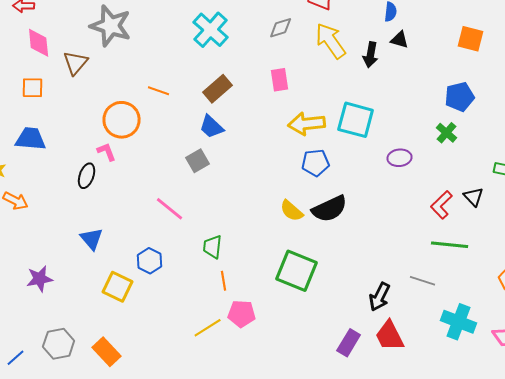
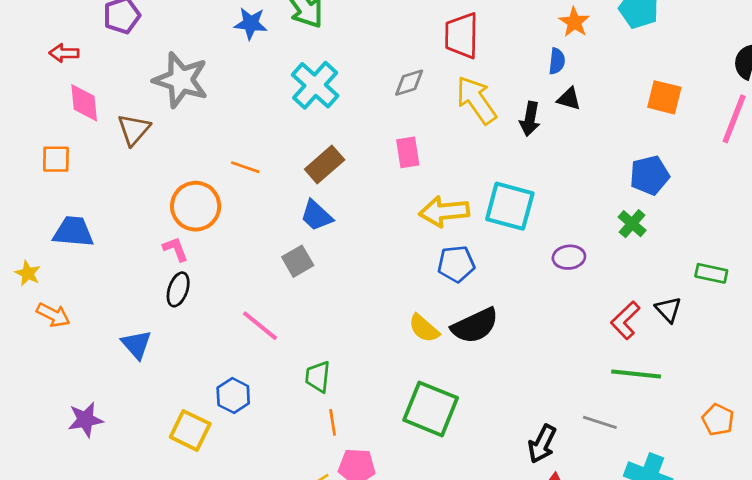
orange square: (33, 88) -> (56, 159), moved
black ellipse: (87, 176) -> (178, 289), moved
blue triangle: (92, 239) -> (136, 344), moved

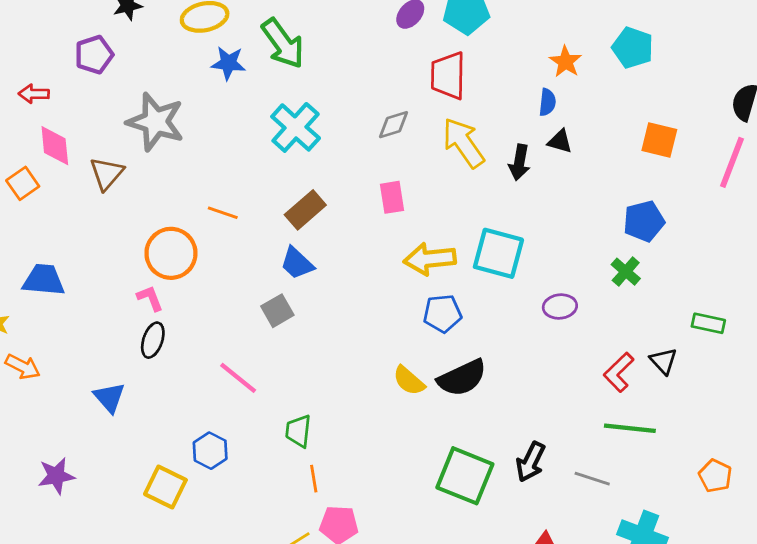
orange square: (56, 159) -> (23, 183), moved, turned -36
green square: (431, 409) -> (465, 476), moved
black arrow: (542, 444) -> (531, 462), moved

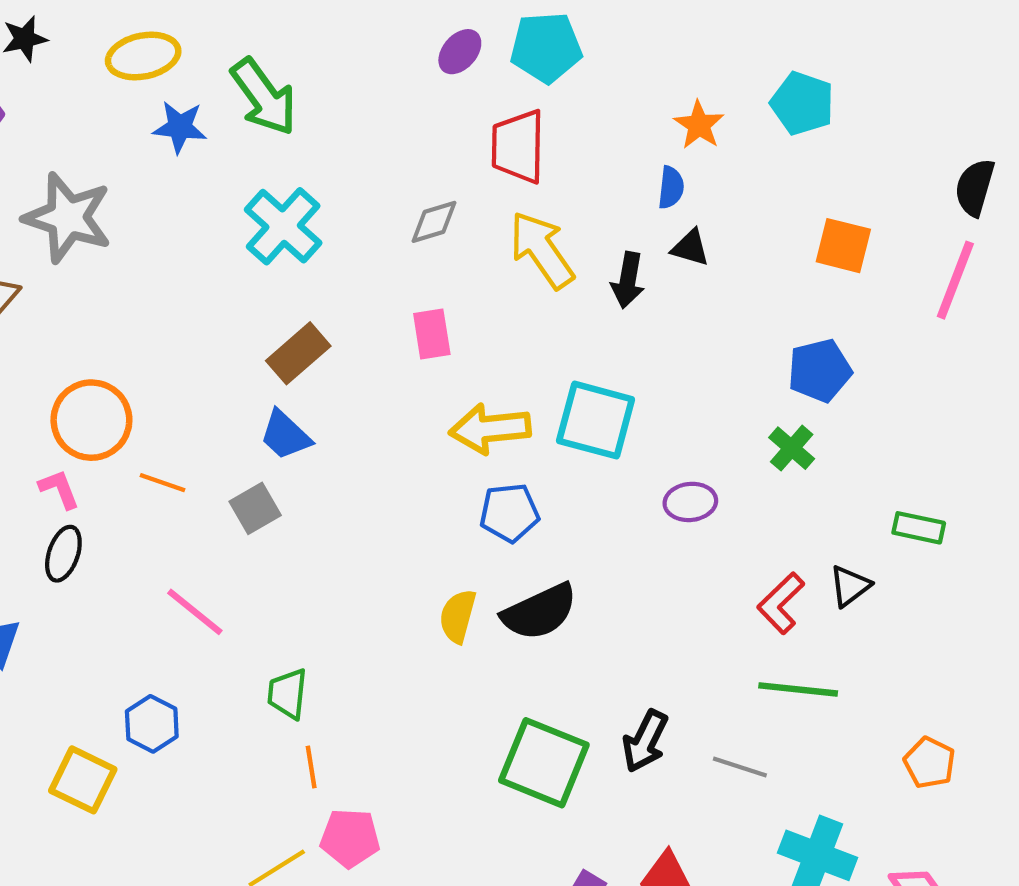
orange line: (223, 213) -> (163, 483), moved
black triangle: (664, 361) -> (850, 586), turned 36
yellow semicircle: (409, 381) -> (458, 616), turned 64

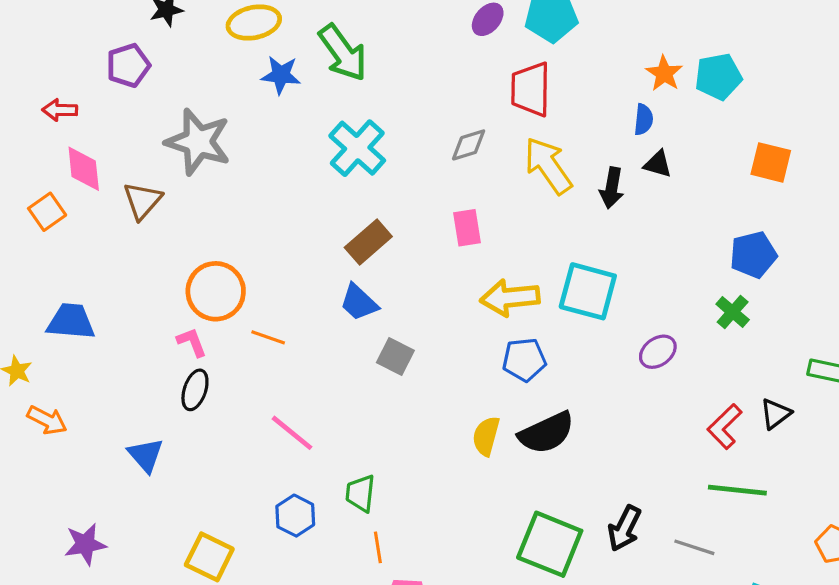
cyan pentagon: (802, 103) -> (718, 77), moved, turned -30
purple ellipse: (690, 502) -> (658, 352), turned -30
gray square: (255, 508) -> (395, 357), moved, turned -33
blue hexagon: (152, 724) -> (295, 516), moved

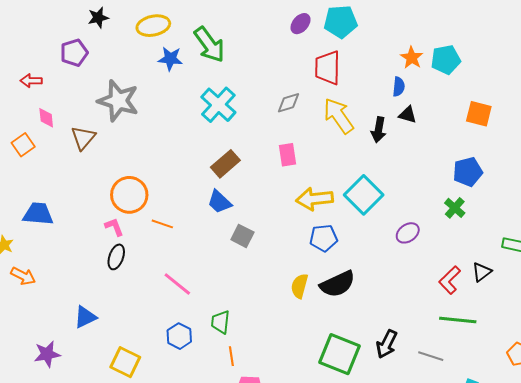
pink diamond: (84, 169) -> (46, 118), size x0.7
cyan square: (588, 291) -> (364, 195), turned 30
blue triangle: (146, 455) -> (85, 317), moved, turned 45

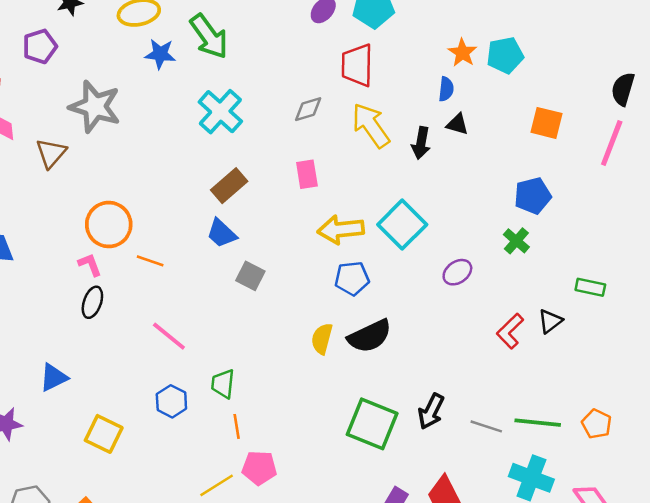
green line: (458, 320) -> (538, 423), moved

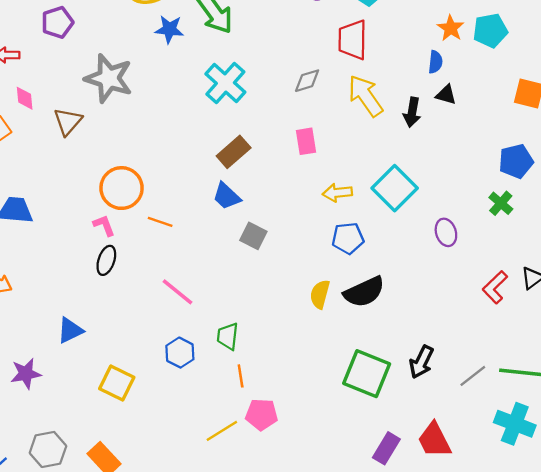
yellow arrow: (341, 230) -> (337, 193), size x0.7
purple ellipse: (457, 272) -> (446, 232), turned -72
gray line: (486, 426) -> (473, 376), turned -56

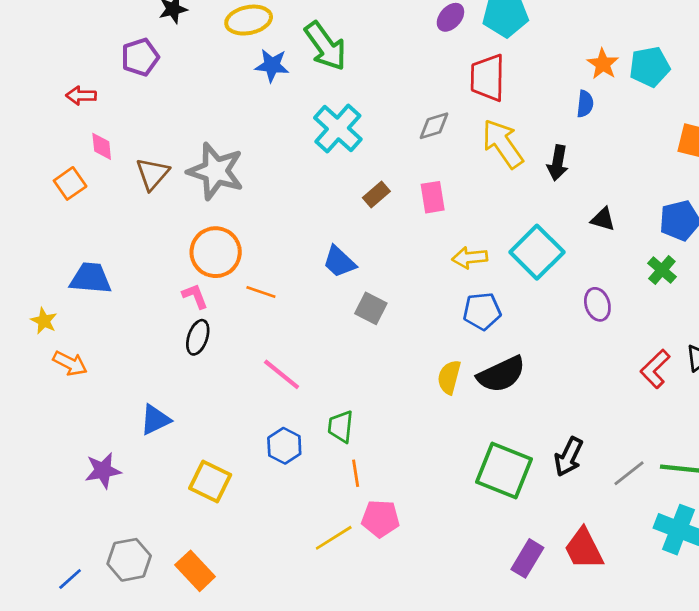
gray star: (109, 78) -> (216, 171), moved
black triangle: (446, 95) -> (603, 219), moved
brown rectangle: (234, 152) -> (376, 194), moved, size x0.7

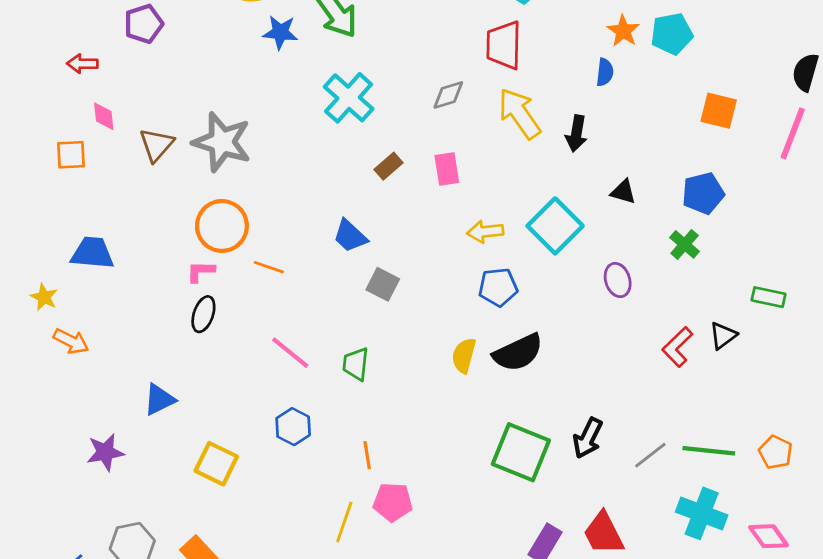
orange square: (70, 183) -> (71, 155), turned 32
pink L-shape: (195, 296) -> (201, 271), turned -68
green trapezoid: (341, 427) -> (356, 364), moved
yellow line: (334, 538) -> (344, 522), turned -39

